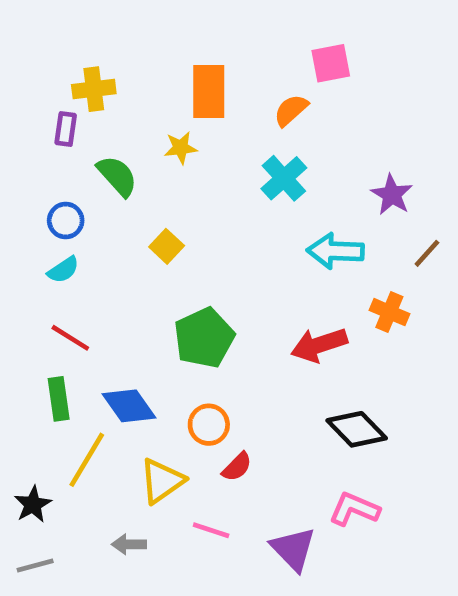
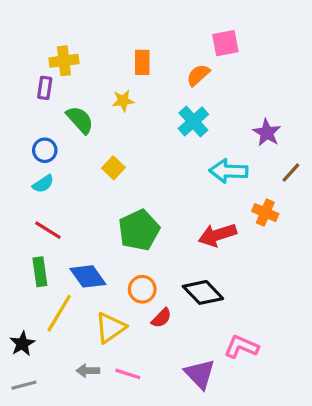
orange rectangle: (209, 91) -> (142, 62), size x0.7
black diamond: (357, 429) -> (203, 292), moved
pink line: (211, 530) -> (128, 374), moved

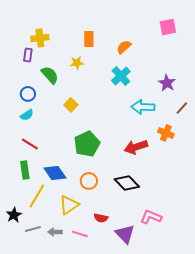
pink square: (225, 43) -> (168, 27), moved
red semicircle: (161, 318) -> (101, 218), moved, turned 56
gray line: (24, 385) -> (33, 229), moved

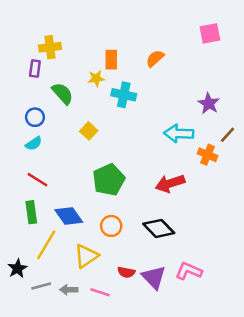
orange rectangle: (89, 39) -> (111, 60), moved
cyan cross: (121, 76) -> (124, 95), moved, turned -36
orange cross: (166, 133) -> (207, 155), moved
purple triangle: (125, 234) -> (154, 277), moved

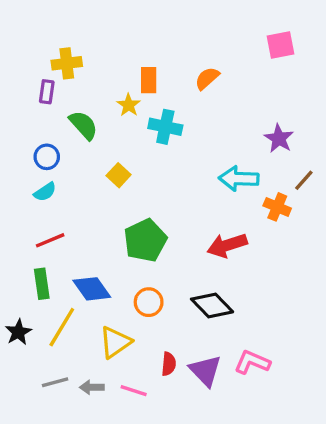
yellow star: (96, 78) -> (129, 105), turned -30
red line: (37, 180) -> (50, 240), turned -55
black star: (17, 268) -> (18, 332), moved
red semicircle: (126, 272) -> (169, 364), turned -96

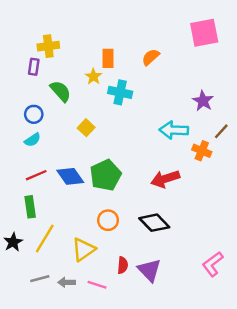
pink square: (281, 45) -> (204, 33), size x1.4
blue diamond: (92, 289) -> (70, 176), moved
pink L-shape: (252, 362) -> (213, 264), moved, turned -60

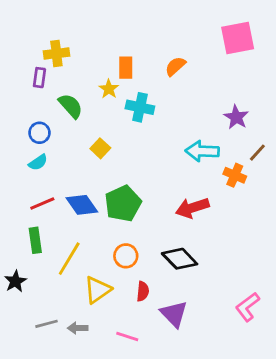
yellow line: (45, 238) -> (69, 259), moved
red semicircle: (123, 265) -> (143, 291), moved
pink line: (97, 285) -> (127, 337), moved

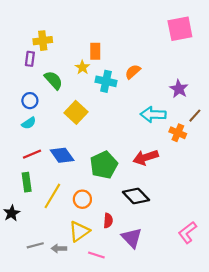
orange semicircle: (175, 66) -> (133, 72), moved
yellow square: (100, 148) -> (76, 112), size x1.5
green pentagon: (123, 204) -> (104, 165), moved
orange circle: (126, 256) -> (82, 199), moved
yellow triangle: (97, 290) -> (79, 231), moved

